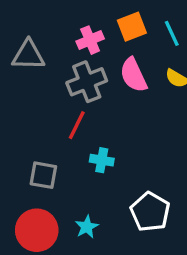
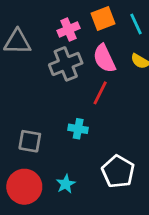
red line: (77, 125) -> (100, 93), moved

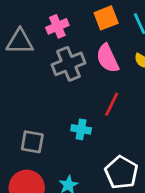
pink cross: (68, 29) -> (57, 26), moved
red line: (100, 93) -> (112, 104), moved

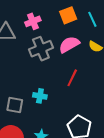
pink semicircle: (107, 58) -> (69, 45), turned 85
cyan cross: (81, 129) -> (40, 96), moved

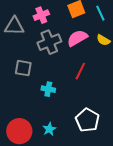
gray square: (15, 105) -> (23, 68), moved

